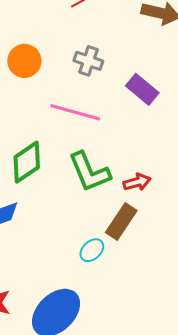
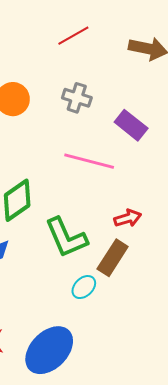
pink line: (75, 112) -> (89, 161), moved
green L-shape: (89, 172) -> (66, 238), moved

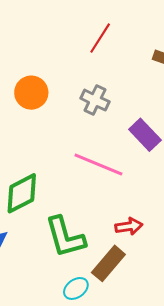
red line: (73, 36) -> (100, 38), turned -36

